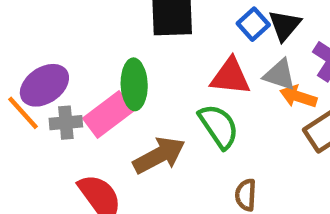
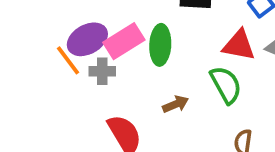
pink rectangle: (108, 114) -> (124, 41), moved
brown arrow: (159, 155) -> (176, 104), size x0.6

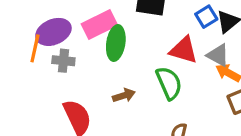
pink rectangle: (124, 41) -> (99, 24), moved
orange line: (68, 60) -> (35, 48), turned 44

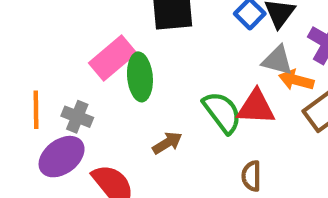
purple ellipse: (53, 32) -> (62, 157), moved
red triangle: (184, 50) -> (256, 107), moved
gray cross: (63, 61) -> (77, 117), turned 30

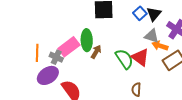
pink rectangle: (113, 58) -> (69, 47), moved
red triangle: (256, 107) -> (140, 57), turned 30
brown arrow: (167, 143) -> (96, 52), moved, turned -32

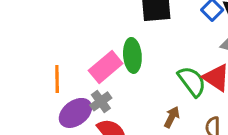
brown arrow: (96, 52) -> (172, 117), moved
gray cross: (56, 57) -> (101, 101), moved, turned 32

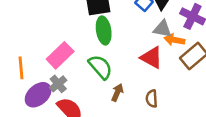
green ellipse: (132, 55) -> (104, 30), moved
green semicircle: (192, 81) -> (100, 67), moved

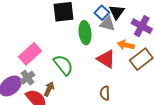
gray triangle: (162, 29) -> (107, 24), moved
green ellipse: (104, 30) -> (85, 33), moved
brown arrow: (117, 92) -> (49, 89), moved

